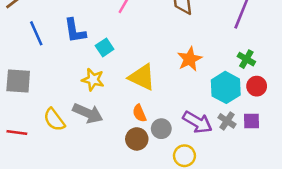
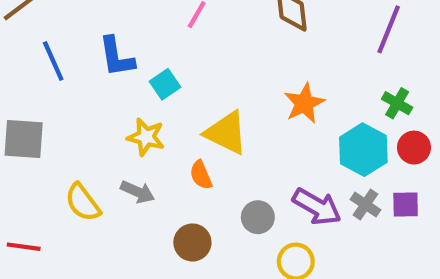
gray arrow: (88, 113) -> (138, 192), size x0.7
orange semicircle: (139, 113) -> (201, 175), moved
red line: (17, 133) -> (24, 247), moved
brown circle: (137, 139) -> (192, 242), moved

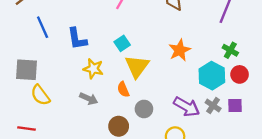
blue L-shape: (116, 57) -> (77, 39), moved
cyan square: (165, 84) -> (122, 43), moved
yellow triangle: (226, 133) -> (137, 66), turned 40
yellow semicircle: (83, 202) -> (40, 95), moved
gray circle: (258, 217) -> (144, 109), moved

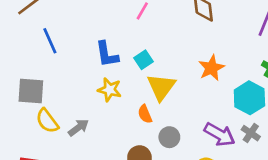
blue L-shape: (77, 39) -> (107, 54), moved
gray arrow: (89, 99) -> (78, 128), moved, turned -60

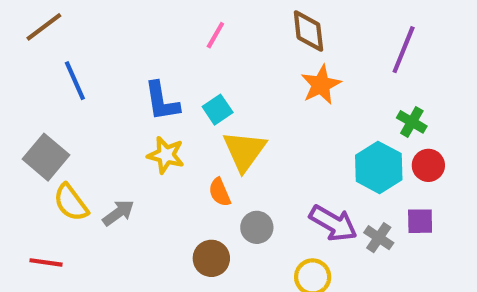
orange star: (211, 68) -> (321, 85), moved
gray square: (31, 91) -> (46, 157), turned 36
gray cross: (251, 133) -> (379, 238), moved

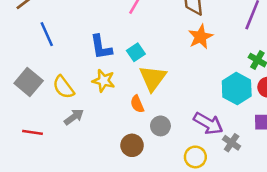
yellow semicircle: (71, 203) -> (64, 87), moved
gray cross: (379, 238) -> (232, 143), moved
red line: (46, 262) -> (32, 132), moved

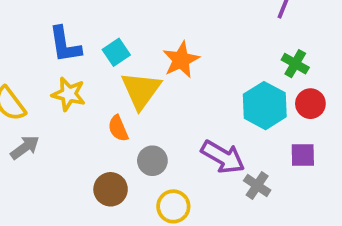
orange star: (201, 37) -> (181, 60), moved
yellow circle: (195, 157) -> (173, 206), moved

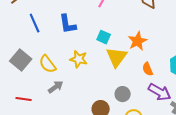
blue L-shape: (65, 45) -> (68, 24), moved
cyan square: (116, 52) -> (104, 37), turned -32
orange semicircle: (118, 128) -> (148, 69), moved

